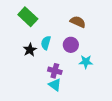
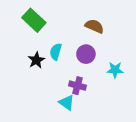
cyan star: (86, 62) -> (115, 70), moved
purple cross: (55, 71) -> (77, 86), moved

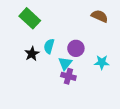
brown semicircle: (94, 26) -> (100, 16), moved
cyan triangle: (67, 103) -> (65, 63), moved, turned 32

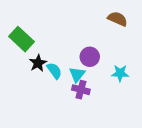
green rectangle: (30, 18) -> (21, 39), moved
cyan semicircle: (49, 46) -> (54, 71), moved, turned 128

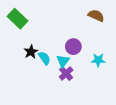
green rectangle: (21, 39) -> (17, 19), moved
purple cross: (81, 90) -> (66, 74), turned 32

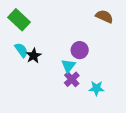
cyan semicircle: (44, 58) -> (21, 50), moved
cyan star: (98, 60) -> (96, 88), moved

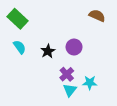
black star: (34, 56) -> (48, 51), moved
cyan triangle: (68, 66) -> (70, 90), moved

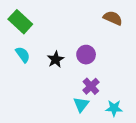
purple cross: (67, 74) -> (91, 86), moved
cyan star: (90, 83) -> (114, 108), moved

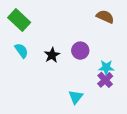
purple cross: (91, 86) -> (105, 80), moved
cyan star: (114, 108) -> (106, 68), moved

